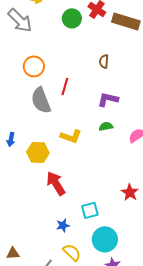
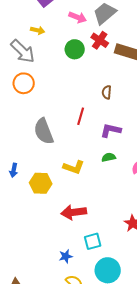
orange circle: (34, 66) -> (24, 83), moved
red line: (65, 86) -> (81, 116), moved
red arrow: (56, 183) -> (74, 212), moved, turned -65

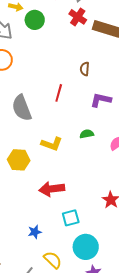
green circle: (75, 49) -> (35, 20), moved
purple L-shape: (111, 130) -> (101, 100), moved
blue star: (66, 256) -> (35, 232), moved

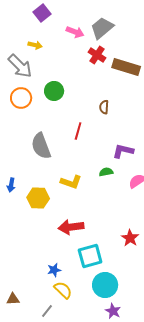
green circle: (35, 20) -> (54, 91), moved
purple L-shape: (101, 100) -> (123, 151), moved
cyan square: (71, 218) -> (90, 256), size x1.4
yellow semicircle: (53, 260) -> (63, 290), moved

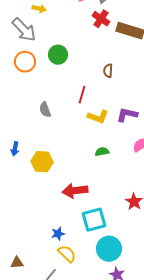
gray semicircle: (41, 146) -> (45, 110), size x0.6
green semicircle: (106, 172) -> (102, 152), moved
yellow L-shape: (71, 182) -> (98, 117), moved

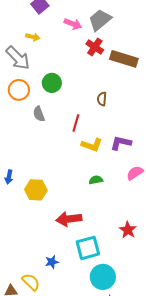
gray semicircle: (45, 110) -> (39, 114), moved
yellow semicircle: (67, 254) -> (31, 282), moved

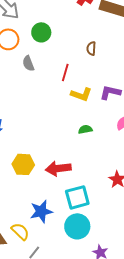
yellow hexagon: (36, 190) -> (23, 164), moved
blue star: (52, 262) -> (41, 211), size x1.6
cyan circle: (103, 277) -> (77, 226), moved

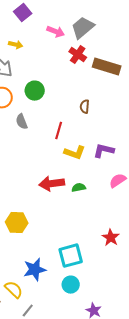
red arrow: (58, 168) -> (52, 184), moved
cyan circle: (77, 226) -> (71, 285), size x0.7

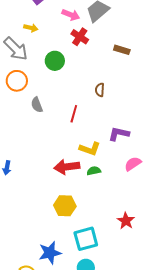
red cross: (78, 55) -> (80, 37), moved
brown rectangle: (107, 67) -> (122, 50), size x0.6
green circle: (35, 91) -> (55, 61), moved
yellow L-shape: (75, 153) -> (90, 149), moved
yellow hexagon: (17, 223) -> (65, 206), moved

